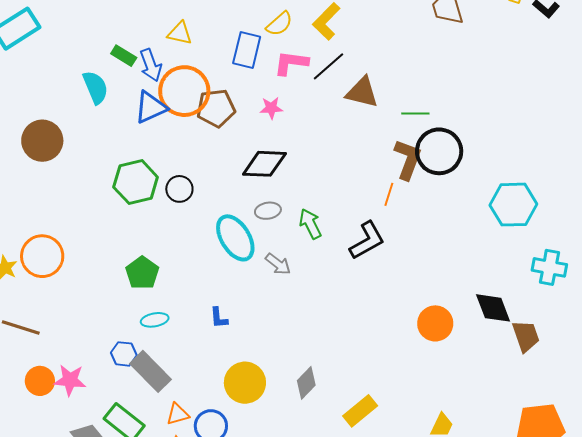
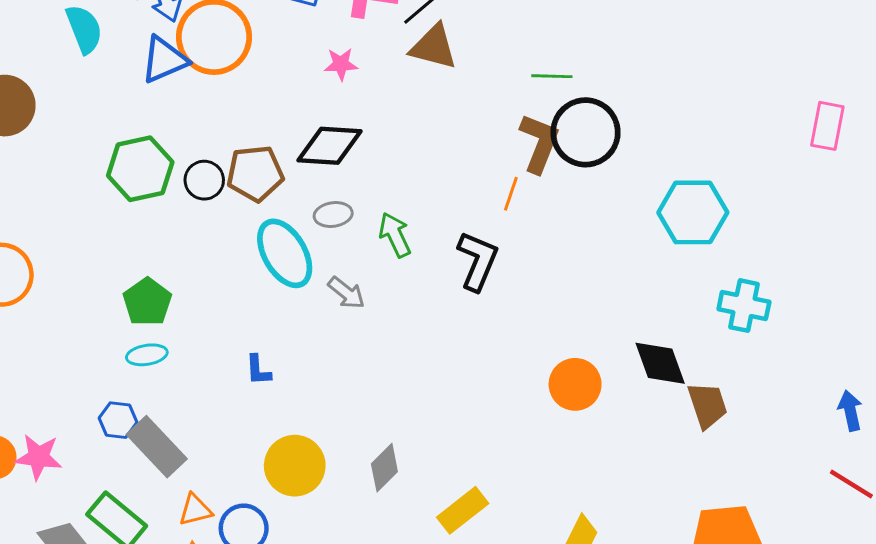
brown triangle: (362, 92) -> (434, 47), moved
brown pentagon: (216, 108) -> (255, 173), moved
black L-shape: (367, 241) -> (478, 261), turned -39
cyan ellipse: (155, 320) -> (147, 355), moved

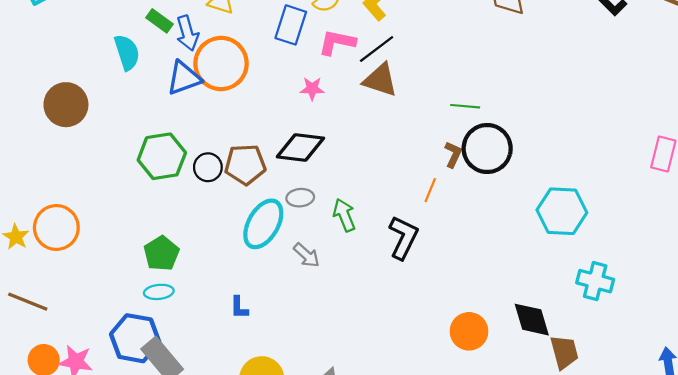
brown L-shape: (539, 143) -> (453, 154), size x0.6
cyan ellipse: (285, 253) -> (263, 224), turned 57
blue hexagon: (118, 420) -> (135, 338), size x1.8

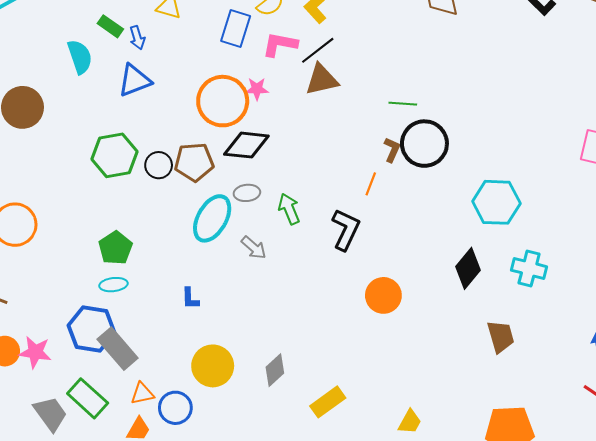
blue arrow: (187, 33) -> (137, 38), size x0.7
orange circle: (221, 64) -> (223, 101), moved
brown triangle: (380, 80) -> (322, 80), turned -30
black diamond: (532, 320) -> (468, 268), moved, turned 57
orange circle: (469, 331) -> (383, 295), moved

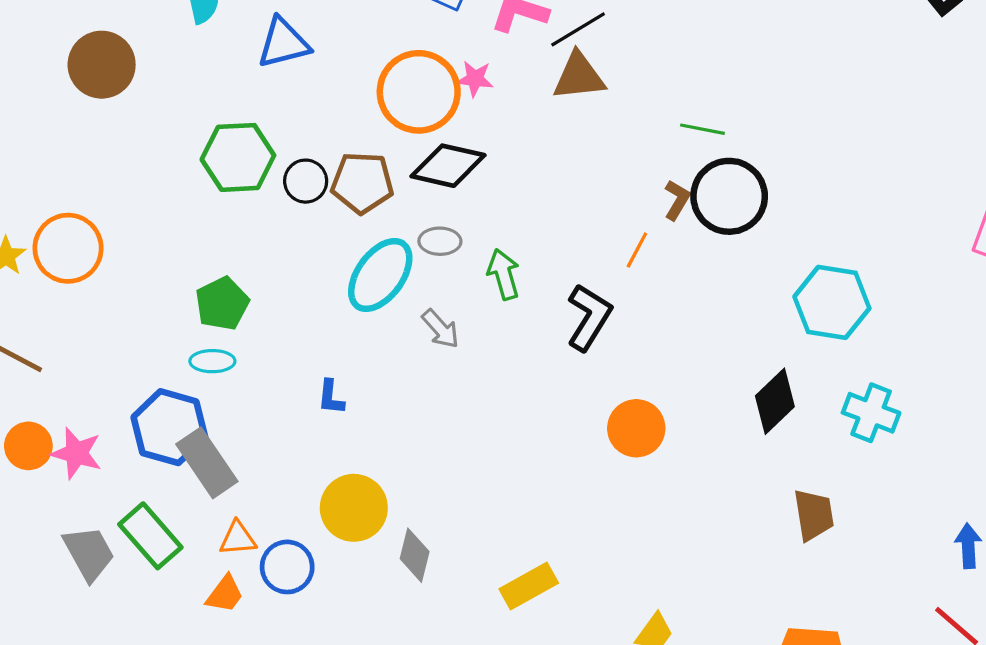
gray diamond: (275, 370) -> (415, 555), moved, turned -40

